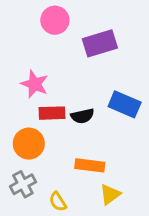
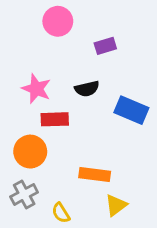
purple rectangle: (100, 43) -> (105, 46), size x0.6
black semicircle: (82, 116) -> (87, 89), moved

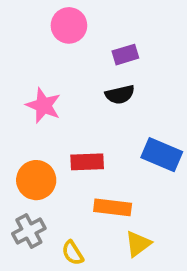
black semicircle: (87, 89) -> (120, 95), moved
blue rectangle: (131, 110) -> (162, 155), moved
red rectangle: (55, 119) -> (87, 162), moved

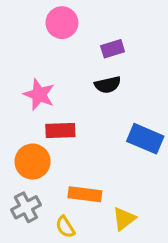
red rectangle: (87, 162) -> (60, 130), moved
orange rectangle: (113, 207) -> (85, 194), moved

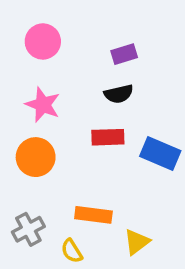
pink circle: (62, 23) -> (43, 41), moved
red rectangle: (60, 130) -> (108, 137), moved
orange circle: (33, 162) -> (36, 157), moved

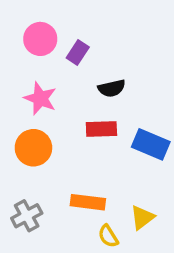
purple rectangle: (124, 54) -> (78, 53), moved, turned -40
yellow triangle: (137, 242) -> (142, 217), moved
yellow semicircle: (72, 251) -> (108, 236), moved

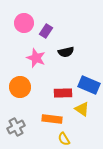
pink star: (40, 98) -> (36, 58), moved
red rectangle: (101, 129) -> (63, 93), moved
yellow triangle: (142, 217) -> (82, 109), moved, turned -49

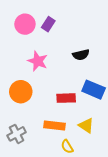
purple rectangle: (46, 31) -> (48, 24), moved
black semicircle: (66, 52) -> (81, 55), moved
yellow triangle: (82, 109) -> (86, 125), moved

